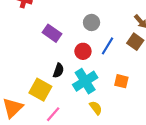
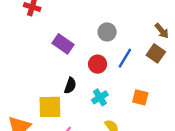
cyan cross: (85, 81) -> (100, 97), size x0.6
yellow square: (40, 90) -> (50, 107), turned -30

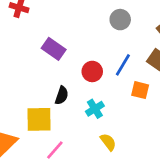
gray circle: (107, 32) -> (120, 20), moved
orange square: (140, 97) -> (140, 90), moved

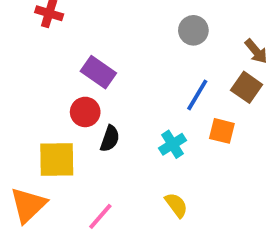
red circle: (92, 71) -> (85, 112), moved
cyan cross: (95, 109) -> (173, 144), moved
yellow square: (39, 119) -> (57, 159), moved

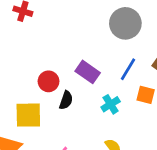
gray circle: (193, 30) -> (125, 23), size x1.5
purple rectangle: (98, 72) -> (88, 72), moved

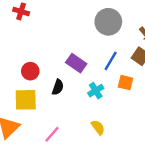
red circle: (49, 81) -> (30, 71), moved

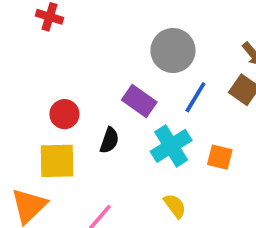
gray circle: (108, 22) -> (173, 50), moved
orange square: (126, 83) -> (220, 157), moved
cyan cross: (96, 91) -> (171, 146), size x1.5

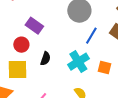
purple rectangle: (139, 101) -> (34, 26), moved

